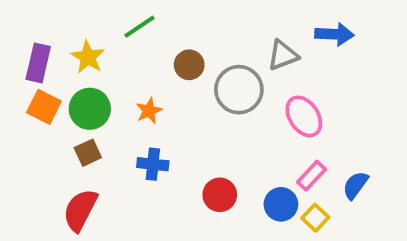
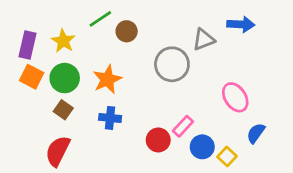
brown circle: (189, 65) -> (127, 31), moved
orange star: (149, 111) -> (107, 79), size x1.5
pink ellipse: (304, 116) -> (235, 97), moved
brown square: (88, 153) -> (63, 110), turned -30
pink rectangle: (311, 176) -> (183, 126), moved

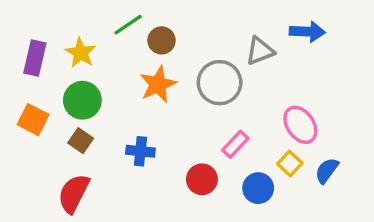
orange square: (32, 77) -> (33, 120), moved
orange star: (107, 79) -> (158, 84), moved
pink rectangle: (183, 126) -> (235, 144), moved
yellow square: (227, 156) -> (290, 163), moved

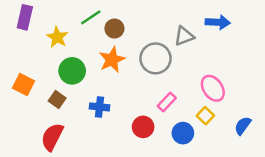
purple rectangle: (35, 58) -> (25, 17), moved
green circle: (82, 100) -> (72, 71), moved
blue semicircle: (327, 171) -> (243, 126), moved

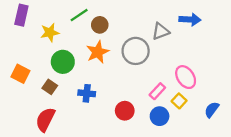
yellow star: (57, 37) -> (50, 32), turned 30
pink rectangle: (167, 102) -> (157, 91), moved

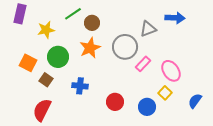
orange square: (20, 74) -> (28, 63), moved
pink rectangle: (157, 91) -> (143, 64), moved

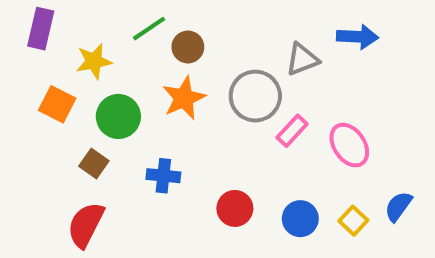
orange square: (28, 63) -> (57, 104), moved
yellow square: (165, 93) -> (353, 221), moved

